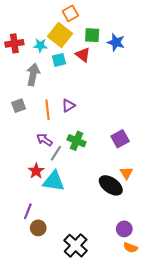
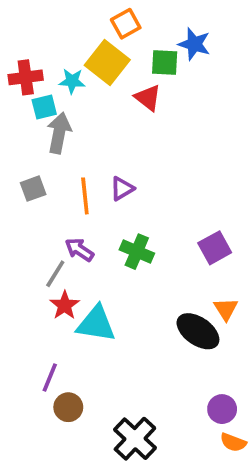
blue star: (116, 42) -> (194, 44), moved
cyan square: (59, 60) -> (44, 107), moved
gray line: (56, 153) -> (55, 274), moved

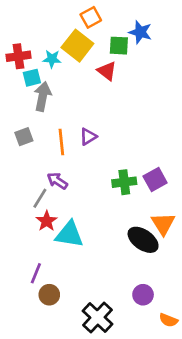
green cross: (137, 252) -> (124, 182), moved, turned -30
orange triangle: (226, 309) -> (163, 224), size x1.4
purple circle: (222, 409) -> (143, 295), moved

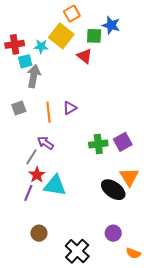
purple line: (36, 273) -> (28, 193), moved

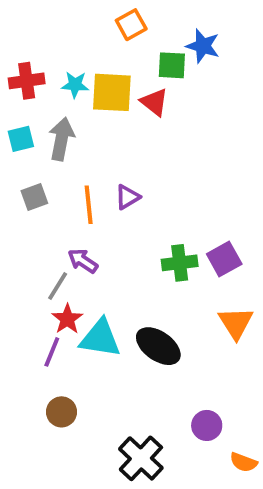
yellow square: (61, 36) -> (112, 92), moved, turned -35
cyan square: (25, 61) -> (21, 139), moved
black ellipse: (113, 190) -> (158, 346), moved
brown circle: (39, 233) -> (62, 412), moved

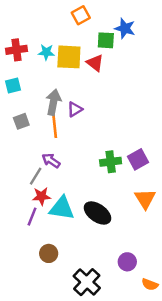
gray arrow: (62, 139) -> (53, 102), moved
purple triangle: (127, 197) -> (75, 109), moved
red star: (67, 319) -> (42, 196), turned 30
brown circle: (62, 412) -> (49, 253), moved

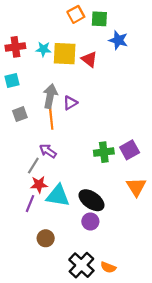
blue star: (125, 28) -> (118, 40), moved
green square: (106, 40) -> (99, 19), moved
purple circle: (127, 262) -> (90, 221), moved
orange semicircle: (150, 284) -> (108, 267), moved

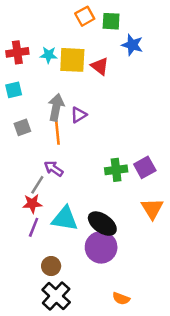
red star: (39, 185) -> (32, 204), moved
purple circle: (90, 221) -> (101, 247), size x1.6
black cross: (81, 265) -> (56, 296), moved

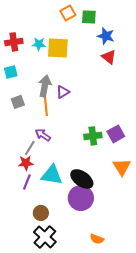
red triangle: (100, 66) -> (109, 57), moved

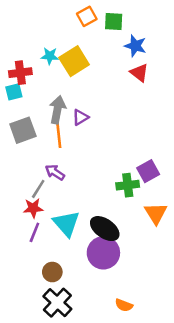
red cross: (14, 42) -> (20, 73), moved
yellow square: (58, 48) -> (74, 61), turned -35
gray square: (18, 102) -> (23, 130), size x1.5
green cross: (93, 136) -> (128, 185), moved
cyan triangle: (52, 175) -> (66, 223), turned 40

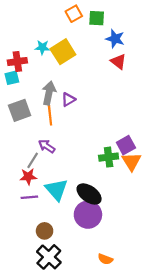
orange triangle: (156, 213) -> (131, 161), moved
purple line: (34, 232) -> (29, 197), turned 63

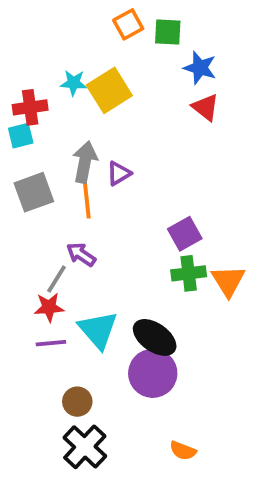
purple square: (126, 145) -> (185, 234), moved

